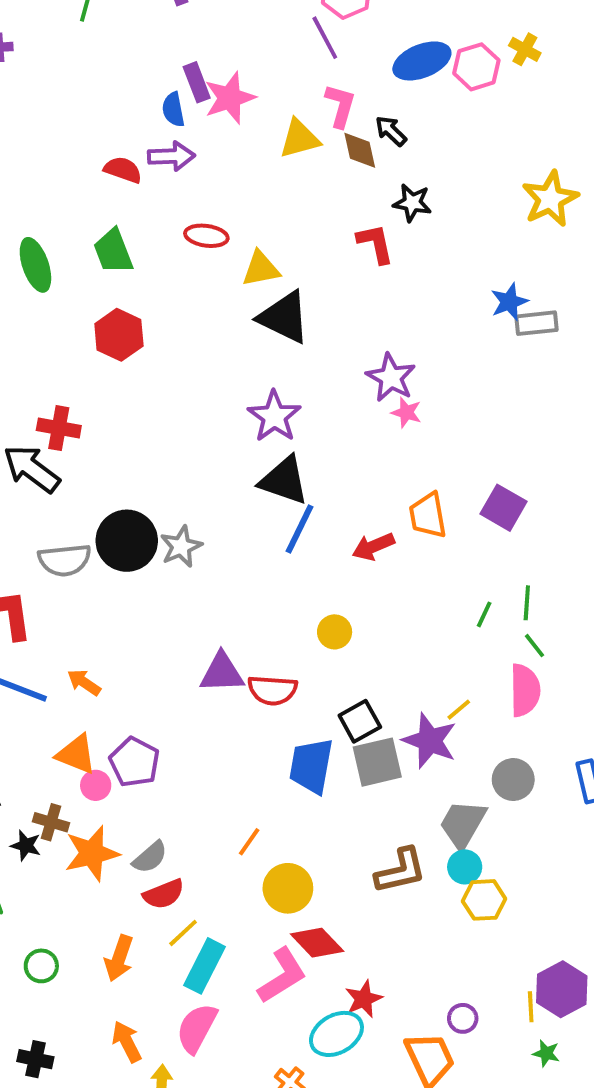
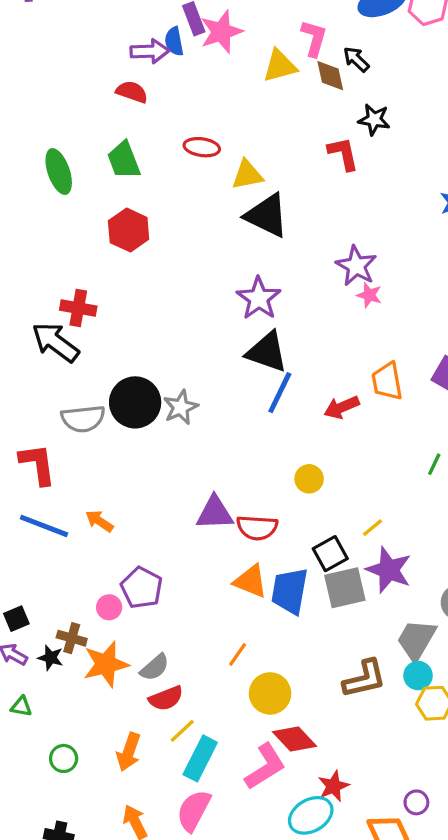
purple arrow: (171, 156) -> (150, 51), moved
yellow line: (459, 710) -> (372, 528), moved
orange triangle: (76, 754) -> (251, 581), moved

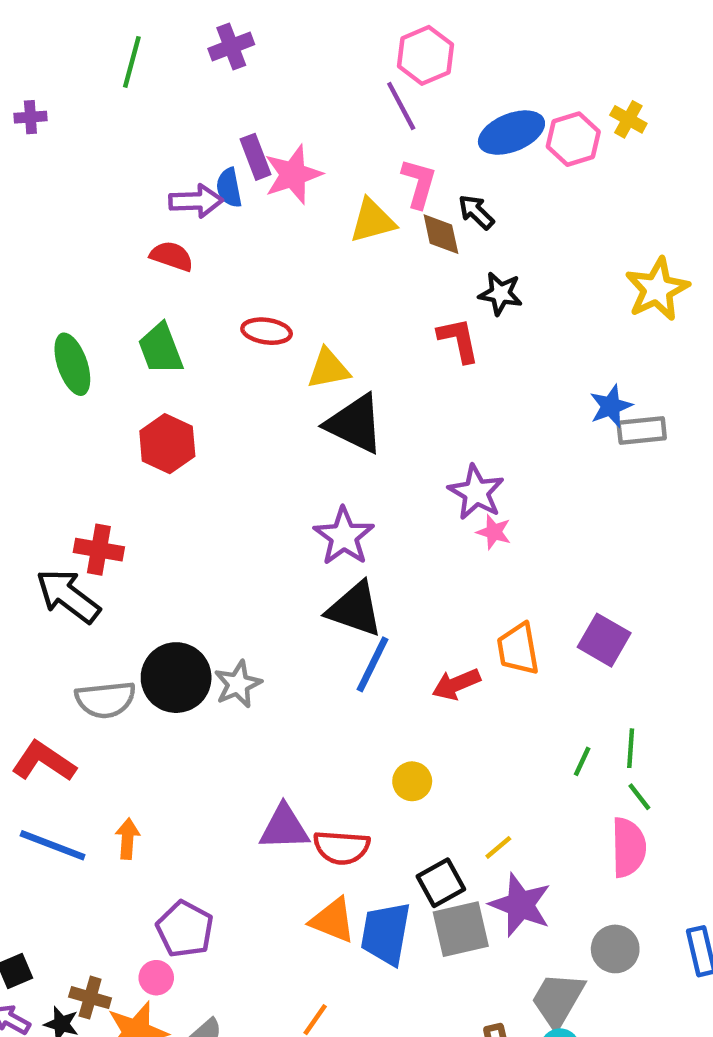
red L-shape: (38, 464) -> (44, 761), turned -48
orange arrow: (99, 521) -> (128, 839), turned 60
pink circle: (109, 607) -> (156, 978), moved

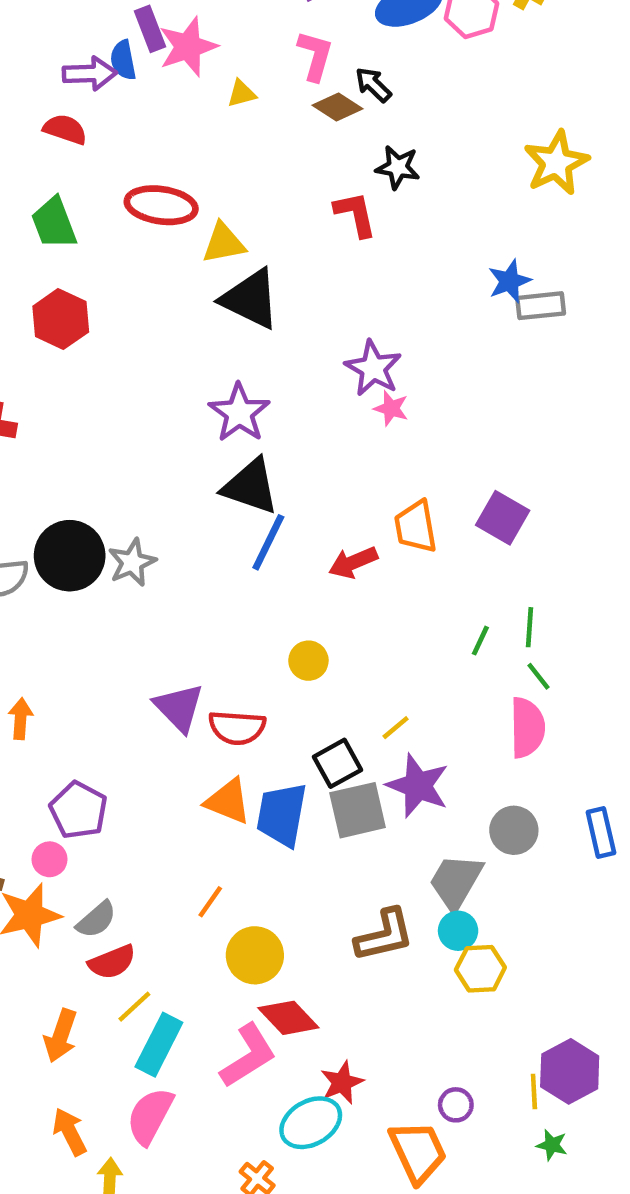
yellow triangle: (372, 221) -> (242, 94), moved, size x0.6
brown diamond: (441, 234) -> (338, 107), turned -45
red ellipse: (267, 331) -> (161, 205), size x1.4
purple triangle: (284, 828) -> (179, 708), turned 48

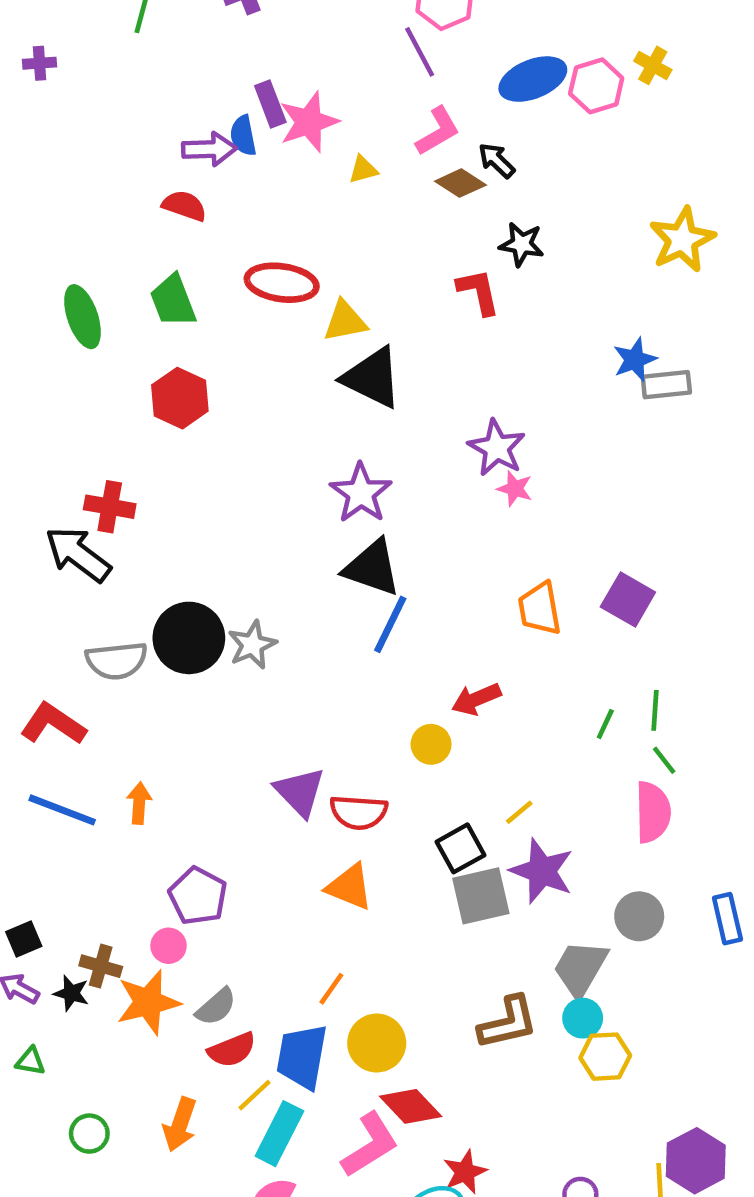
pink L-shape: (315, 56) -> (438, 131), turned 44
red arrow: (353, 562) -> (476, 699), moved
blue trapezoid: (282, 815) -> (302, 1057), moved

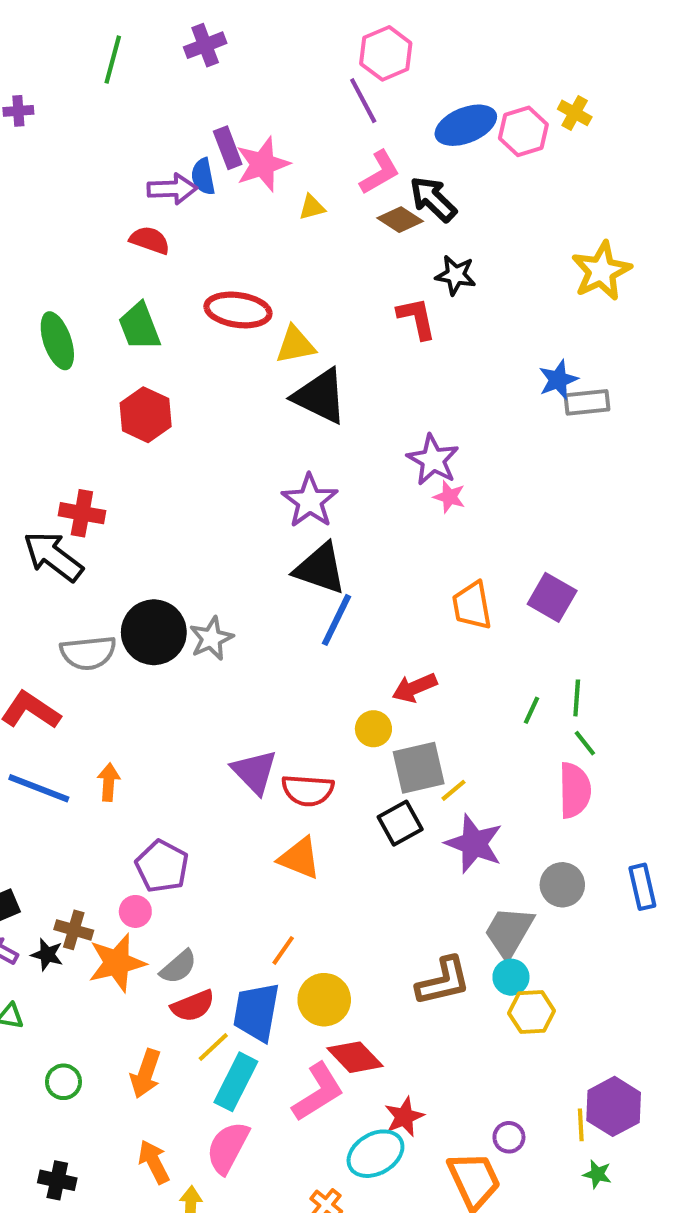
black arrow: (497, 160) -> (433, 199), size x1.4
gray square: (481, 896) -> (419, 768), moved

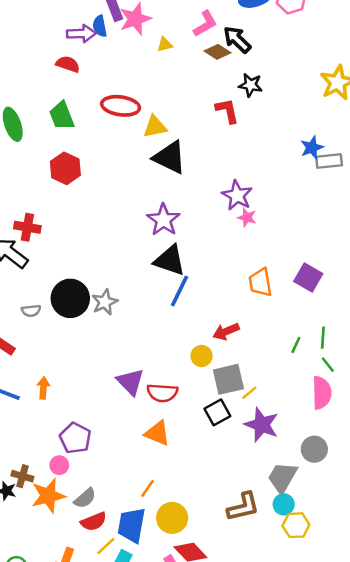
gray semicircle: (88, 653) -> (31, 311), size x0.6

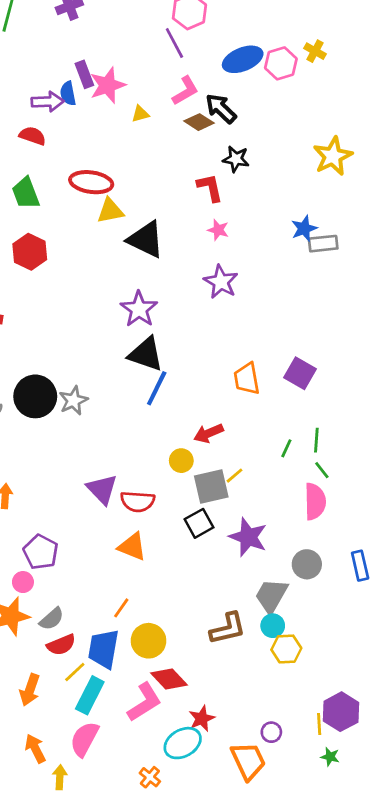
yellow triangle: (155, 127) -> (110, 211), moved
pink star: (247, 217) -> (218, 230), moved
yellow line: (249, 393) -> (234, 476), moved

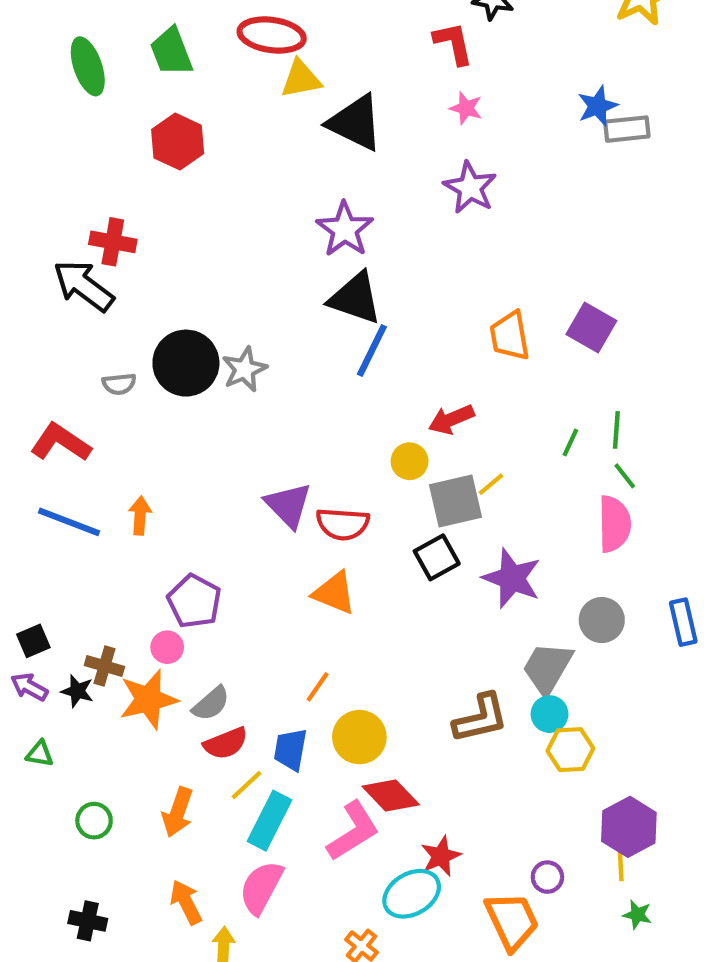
blue trapezoid: (103, 649) -> (290, 750), size x0.7
purple hexagon: (341, 712) -> (629, 827), moved

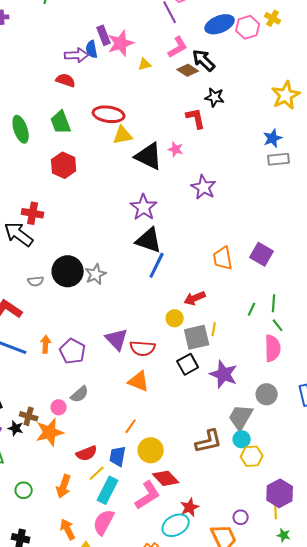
blue star: (598, 106) -> (273, 138), moved
pink star: (466, 108) -> (176, 149), moved
yellow line: (491, 484) -> (214, 329), turned -40
purple pentagon: (194, 601) -> (73, 351), moved
gray semicircle: (211, 704) -> (80, 394), moved

